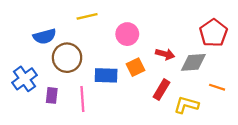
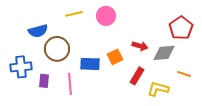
pink circle: (127, 34) -> (106, 16), moved
blue cross: (25, 79) -> (21, 67), turned 30

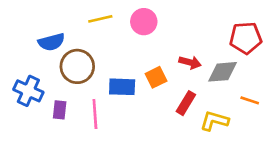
red pentagon: (181, 28) -> (246, 38), turned 30
blue cross: (21, 67) -> (28, 91), turned 30

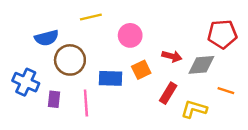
pink circle: (144, 22) -> (130, 35), moved

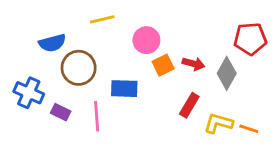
gray diamond: (201, 65) -> (227, 73), turned -56
orange square: (141, 70) -> (163, 65), moved
orange line: (226, 91) -> (249, 129), moved
purple rectangle: (54, 99) -> (61, 112), turned -70

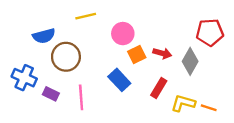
blue rectangle: (124, 89) -> (119, 80), moved, turned 45

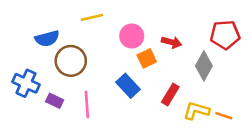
red arrow: (162, 53) -> (172, 42), moved

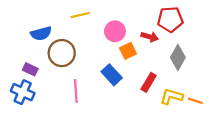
red pentagon: (225, 35) -> (170, 19), moved
blue cross: (26, 83) -> (23, 92), moved
purple rectangle: (55, 101) -> (30, 69), moved

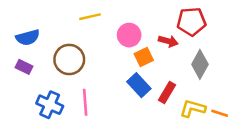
blue semicircle: (41, 33) -> (28, 37), moved
purple rectangle: (30, 69) -> (24, 67), moved
blue rectangle: (112, 75) -> (139, 85), moved
blue cross: (23, 92) -> (50, 105), moved

